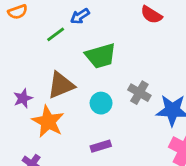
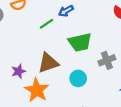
gray cross: (139, 93) -> (107, 60), moved, turned 35

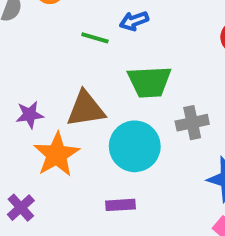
green line: (46, 24) -> (95, 38), turned 40
cyan circle: (78, 78) -> (135, 146), size x1.6

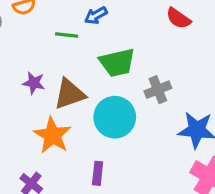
purple star: (30, 115) -> (34, 83), moved, turned 30
purple rectangle: (120, 205) -> (98, 173), moved, turned -70

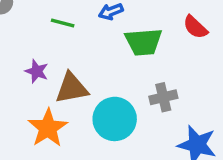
green line: (67, 35) -> (63, 23), moved
green trapezoid: (117, 63) -> (144, 42), moved

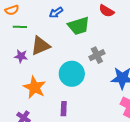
green line: (63, 23) -> (20, 27), moved
brown triangle: (72, 88) -> (40, 46), moved

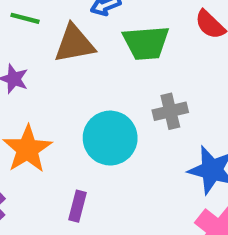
brown triangle: (40, 46) -> (74, 44), moved

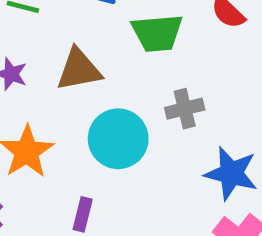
brown triangle: (74, 44) -> (79, 70), moved

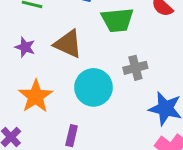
brown triangle: (79, 70) -> (68, 44), turned 36

